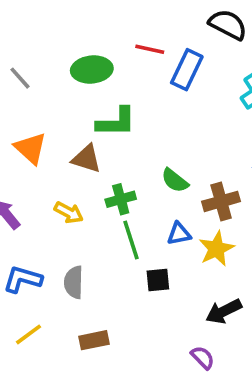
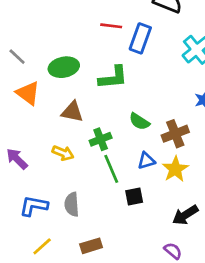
green ellipse: (92, 70) -> (64, 67), moved
green L-shape: (116, 122) -> (113, 78), moved
orange triangle: (30, 148) -> (28, 93), moved

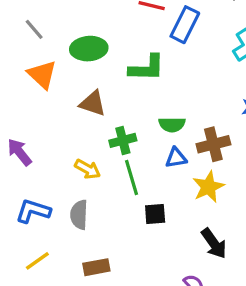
green semicircle: (139, 121) -> (172, 124), turned -40
yellow arrow: (63, 153) -> (88, 169), moved
blue triangle: (146, 161) -> (176, 158), moved
black arrow: (185, 215) -> (214, 243), turned -100

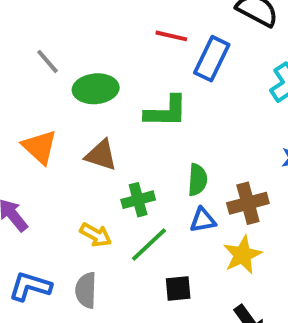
gray line: (34, 29) -> (47, 61), moved
orange triangle: (42, 75) -> (40, 147), moved
green semicircle: (172, 124) -> (197, 180), turned -85
green line: (131, 177) -> (149, 244), turned 64

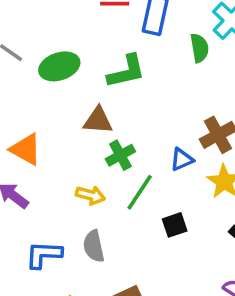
orange triangle: (40, 147) -> (26, 149), moved
brown triangle: (101, 155) -> (98, 120), moved
green semicircle: (197, 180) -> (199, 48), moved

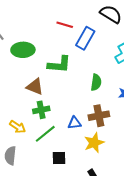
green semicircle: (199, 48) -> (96, 82), moved

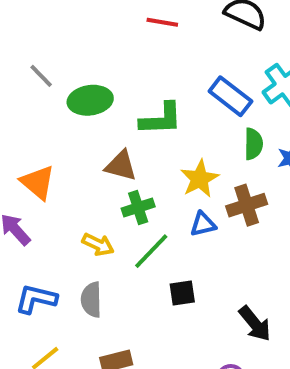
red line: (65, 25) -> (162, 22), moved
blue rectangle: (85, 38) -> (230, 96), moved, turned -75
green semicircle: (96, 82) -> (253, 144), moved
yellow star: (94, 143) -> (200, 179), moved

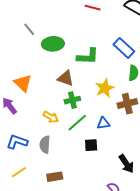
blue triangle: (203, 224) -> (103, 123), moved

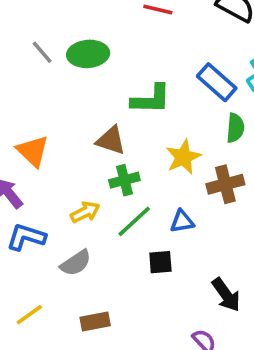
green ellipse: (53, 44) -> (88, 54), moved
yellow arrow: (51, 117) -> (85, 212), turned -56
blue L-shape: (17, 142) -> (26, 237), moved
gray semicircle: (45, 145) -> (76, 263), turned -126

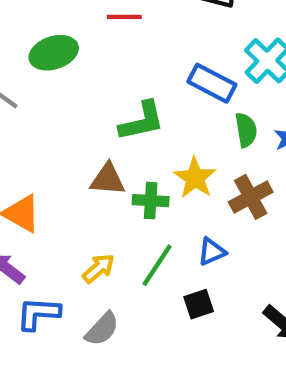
green ellipse: (88, 54) -> (54, 53), moved
green cross: (124, 180) -> (151, 201), moved, turned 32

